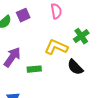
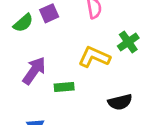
black semicircle: (75, 67) -> (120, 102), moved, turned -60

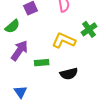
green semicircle: (23, 23) -> (12, 26), moved
black semicircle: (120, 102) -> (69, 74), moved

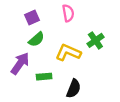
green semicircle: (12, 26) -> (36, 39), moved
black semicircle: (69, 74) -> (74, 89), turned -54

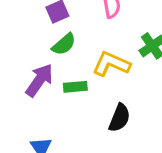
green rectangle: (44, 77) -> (75, 87), moved

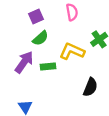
black semicircle: (119, 118) -> (90, 87), moved

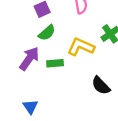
black semicircle: (90, 87) -> (101, 86), turned 114

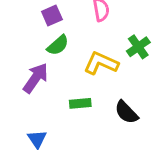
green rectangle: (55, 63) -> (80, 103), moved

